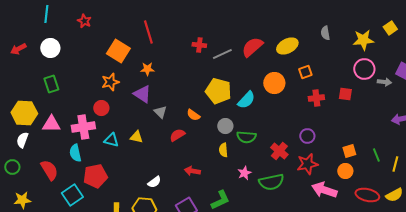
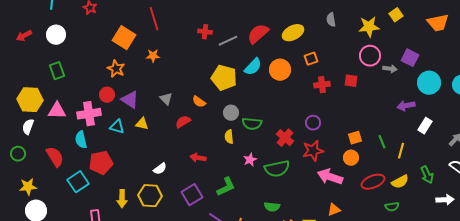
orange star: (110, 82) -> (116, 69), turned -30
purple triangle: (142, 94) -> (130, 100), moved
cyan semicircle: (246, 100) -> (253, 67), moved
red ellipse: (367, 195) -> (373, 182), turned -35

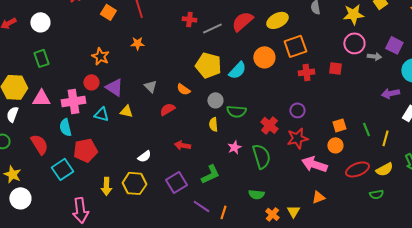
orange square: (124, 38) -> (108, 12), moved, size x0.7
orange square: (311, 59) -> (295, 46), size x1.6
cyan semicircle: (253, 67) -> (237, 70), moved
green semicircle: (277, 169) -> (261, 156), turned -95
yellow star: (28, 187) -> (12, 174), turned 30

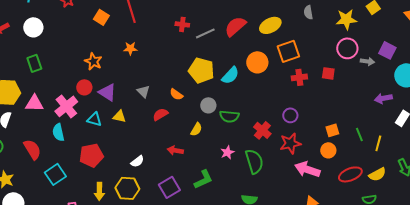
pink cross: (73, 101) -> (66, 106), turned -30
yellow semicircle: (213, 124) -> (196, 129), moved, turned -144
red pentagon: (85, 150) -> (91, 155), moved

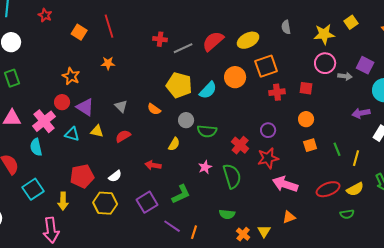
red semicircle: (160, 114) -> (123, 136), moved
orange circle: (328, 150) -> (306, 119), moved
red pentagon: (91, 155) -> (82, 176), moved
yellow arrow: (99, 191) -> (63, 201), moved

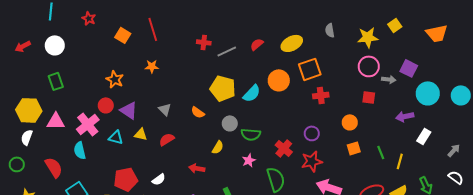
red semicircle: (213, 41) -> (257, 44), size x0.6
red square: (306, 88) -> (369, 97), moved
pink star: (205, 167) -> (249, 160), moved

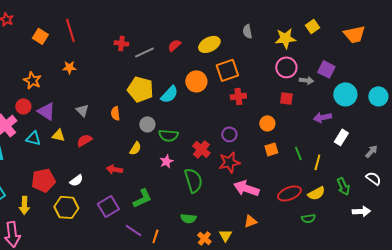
orange semicircle: (198, 112) -> (115, 113), turned 48

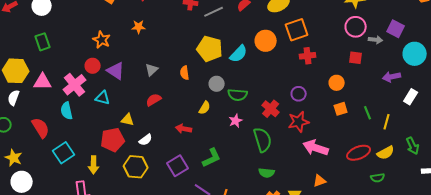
gray triangle: (82, 110) -> (152, 70), turned 32
yellow triangle: (58, 135) -> (128, 120), moved
green semicircle: (188, 218) -> (267, 173), moved

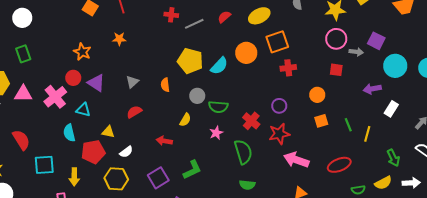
cyan semicircle: (67, 111) -> (69, 133), moved
cyan square: (64, 153) -> (44, 165), turned 30
yellow semicircle: (386, 153) -> (383, 183), moved

